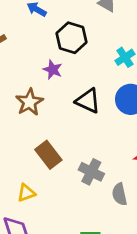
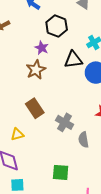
black triangle: (88, 101) -> (73, 60), moved, turned -36
brown star: (29, 102) -> (36, 70), moved

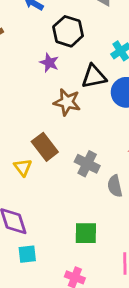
brown star: (36, 70) -> (67, 102), moved, turned -30
yellow triangle: (17, 134) -> (23, 167), moved, turned -48

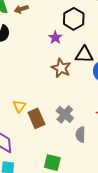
brown rectangle: (45, 147) -> (36, 118), moved

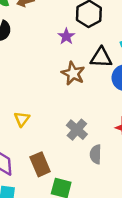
brown rectangle: (36, 118) -> (40, 164), moved

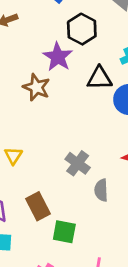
purple star: (66, 36) -> (58, 57), size x1.5
brown star: (73, 73) -> (36, 87), moved

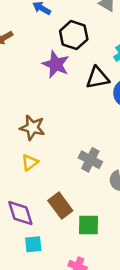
brown star: (36, 87) -> (32, 128), moved
yellow triangle: (13, 156) -> (30, 163), turned 30

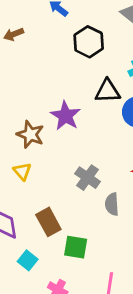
purple star: (56, 64) -> (65, 116), moved
yellow triangle: (30, 163) -> (22, 171), turned -42
cyan square: (33, 244) -> (28, 260), moved, turned 36

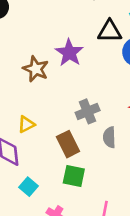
yellow triangle: (22, 171) -> (26, 124), moved, turned 42
gray cross: (87, 178) -> (88, 111), turned 30
brown rectangle: (48, 222) -> (68, 144), moved

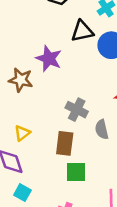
gray cross: (88, 111) -> (77, 110), turned -30
brown rectangle: (68, 144) -> (65, 143), turned 45
cyan square: (28, 187) -> (22, 193), moved

